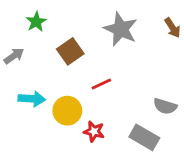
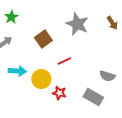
green star: (36, 22) -> (11, 17), moved

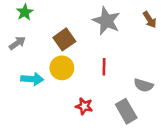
red line: (64, 61) -> (104, 67), moved, turned -64
yellow circle: (41, 79) -> (62, 68), moved
gray rectangle: (93, 97) -> (126, 111), turned 30

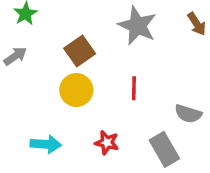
cyan arrow: (32, 79) -> (46, 144), moved

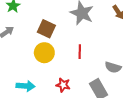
brown square: (80, 51) -> (46, 29), turned -30

